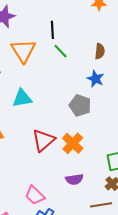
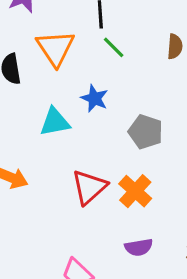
blue star: (95, 79) -> (94, 98), moved

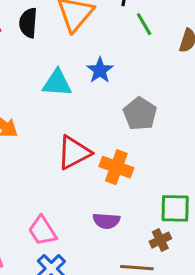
green line: (114, 47) -> (144, 24), moved
orange cross: (135, 191) -> (116, 167), turned -36

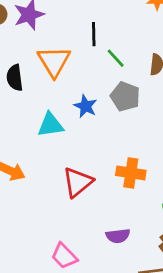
gray pentagon: (140, 114) -> (125, 97), moved
orange cross: (116, 167) -> (131, 173), moved

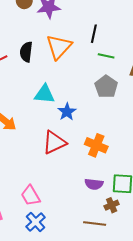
green line: (116, 58) -> (106, 56), turned -49
blue star: (85, 106) -> (67, 112), moved
purple semicircle: (118, 236) -> (94, 184), moved

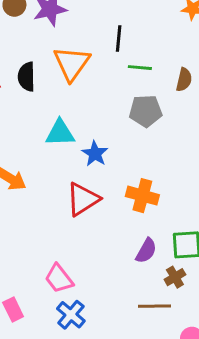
gray pentagon: (106, 87) -> (146, 111), turned -30
purple semicircle: (94, 184) -> (146, 251), turned -60

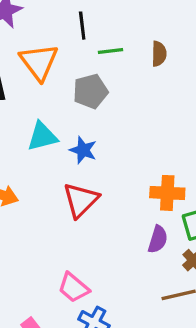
gray pentagon: (146, 111) -> (90, 91), moved
orange cross: (142, 196) -> (167, 193), moved

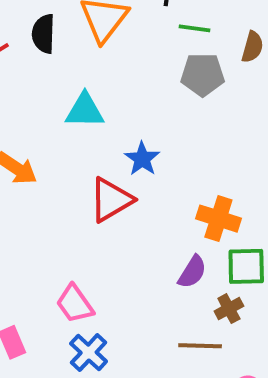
gray pentagon: (90, 91) -> (203, 75), moved
blue star: (83, 150) -> (142, 159), moved

